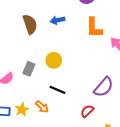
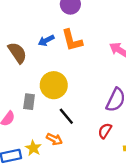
orange L-shape: (94, 28) -> (72, 40), moved
yellow circle: (54, 60) -> (54, 85), size x1.5
black line: (58, 90) -> (66, 116), turned 42

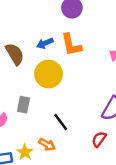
yellow circle: (54, 85) -> (49, 74), moved

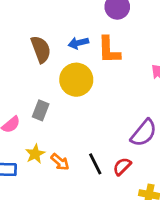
black line: (61, 122) -> (95, 164), moved
yellow star: (25, 152) -> (35, 154), moved

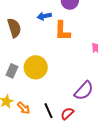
blue arrow: (78, 43) -> (44, 16), moved
yellow circle: (76, 80) -> (36, 67), moved

